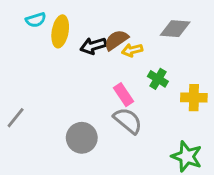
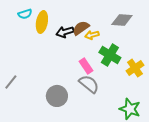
green cross: (158, 79) -> (110, 55), size x1.5
yellow cross: (194, 98) -> (135, 68), turned -36

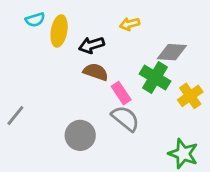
gray diamond: (122, 20) -> (172, 52), moved
brown semicircle: (81, 28) -> (96, 72), moved, turned 54
yellow arrow: (92, 35) -> (130, 24), moved

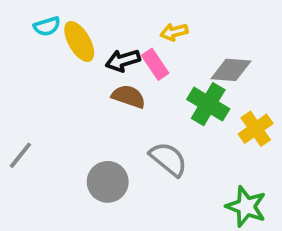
yellow ellipse: (59, 31) -> (79, 41), turned -40
pink rectangle: (121, 93) -> (155, 64), moved

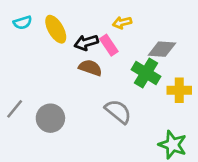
cyan semicircle: (47, 26) -> (23, 23), moved
yellow cross: (256, 129) -> (179, 90), turned 35
gray circle: (108, 182) -> (50, 118), moved

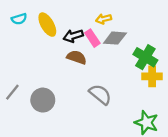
gray diamond: (162, 49) -> (115, 38), moved
green cross: (146, 73) -> (145, 57), moved

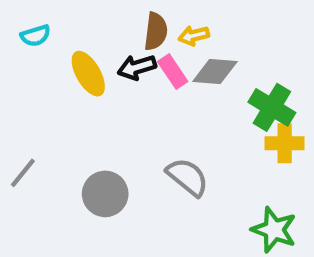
yellow ellipse: (47, 25) -> (88, 74), moved
brown semicircle: (77, 57) -> (156, 31), moved, turned 78
gray circle: (43, 100) -> (105, 194), moved

